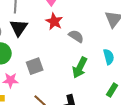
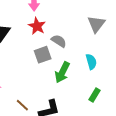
gray square: (35, 66) -> (43, 55), moved

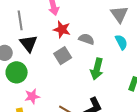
gray square: (43, 55) -> (63, 56), moved
cyan semicircle: (91, 62) -> (121, 42), moved

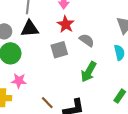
black triangle: (29, 43) -> (30, 29), turned 48

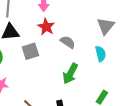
gray square: (59, 50) -> (30, 51), moved

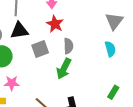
gray semicircle: (68, 42) -> (68, 46), moved, turned 56
green arrow: (70, 74) -> (64, 69), moved

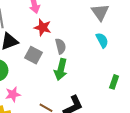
gray square: (40, 49) -> (33, 55), turned -30

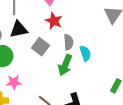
cyan semicircle: (102, 40) -> (85, 53), moved

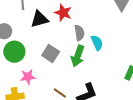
black triangle: (19, 29) -> (39, 19), moved
gray square: (40, 47) -> (51, 54), moved

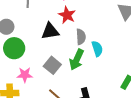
black triangle: (39, 19) -> (50, 31), moved
gray square: (51, 54) -> (52, 65), moved

